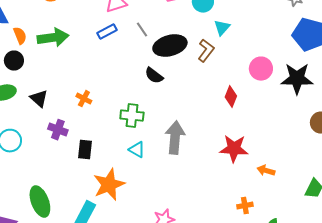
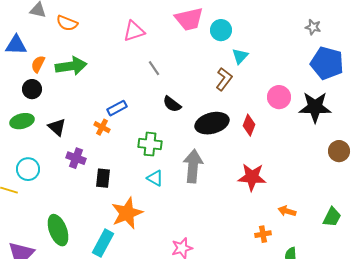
gray line: (142, 30) -> (154, 68), moved
blue rectangle: (107, 32) -> (117, 108), moved
orange semicircle: (20, 36) -> (38, 64), turned -132
black ellipse: (170, 46) -> (212, 123), moved
orange arrow: (266, 171) -> (287, 211), moved

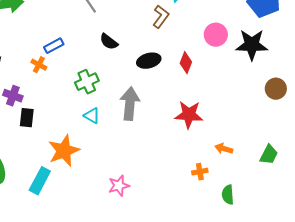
black ellipse: (212, 123) -> (149, 61), size x0.7
green cross: (150, 144) -> (87, 82), turned -30
black rectangle: (103, 178) -> (27, 118), moved

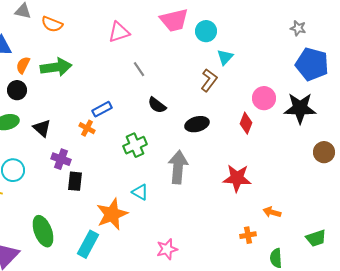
red diamond: (186, 63) -> (246, 123), moved
cyan triangle: (92, 116) -> (140, 192), moved
green trapezoid: (269, 155) -> (316, 238), moved, turned 45

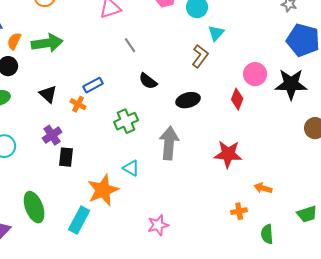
black triangle: (42, 128) -> (48, 94), moved
purple cross: (61, 159) -> (52, 135), turned 36

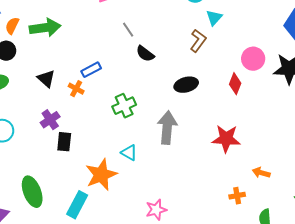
black semicircle: (148, 81) -> (145, 54), moved

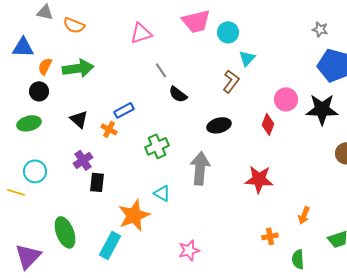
orange arrow: (261, 173) -> (304, 215), moved, turned -84

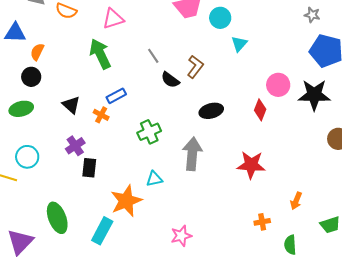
pink triangle: (141, 33) -> (113, 19), moved
green arrow: (78, 68) -> (100, 54), moved, turned -108
brown L-shape: (231, 81) -> (195, 67), moved
cyan triangle: (162, 193) -> (154, 179), turned -42

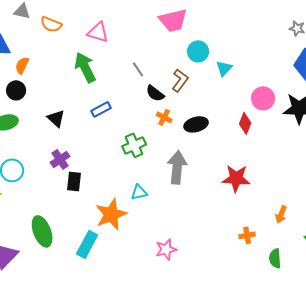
cyan circle: (220, 18) -> (198, 51), moved
pink triangle: (113, 19) -> (98, 32), turned 35
cyan triangle: (239, 44) -> (224, 68), moved
orange cross: (101, 115) -> (164, 117), moved

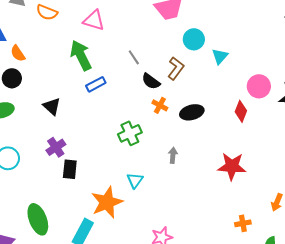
orange semicircle: (22, 65) -> (18, 53), turned -60
blue rectangle: (101, 109) -> (96, 84), moved
gray arrow: (177, 167) -> (173, 155), size x0.5
cyan triangle: (139, 192) -> (135, 180), turned -42

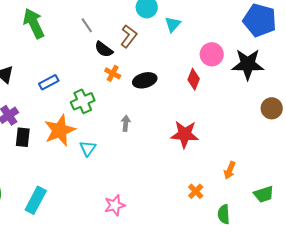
blue rectangle: (96, 84) -> (49, 82), moved
orange star: (107, 202) -> (60, 130), moved
orange cross: (243, 223) -> (196, 191), turned -35

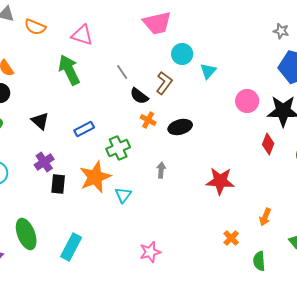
red diamond: (194, 79) -> (268, 144), moved

